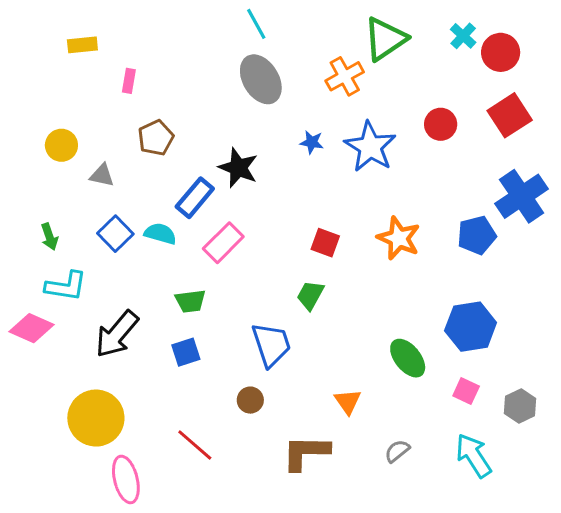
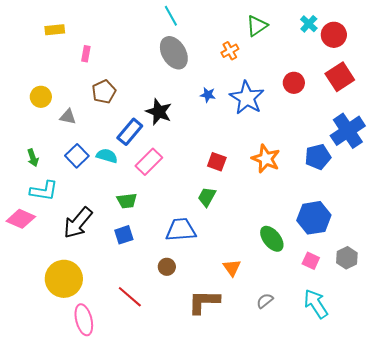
green triangle: (385, 39) -> (257, 26), size x0.7
orange cross: (345, 76) -> (230, 51), size x0.7
blue trapezoid: (271, 345) -> (181, 230), turned -76
gray hexagon: (520, 406) -> (347, 258), moved

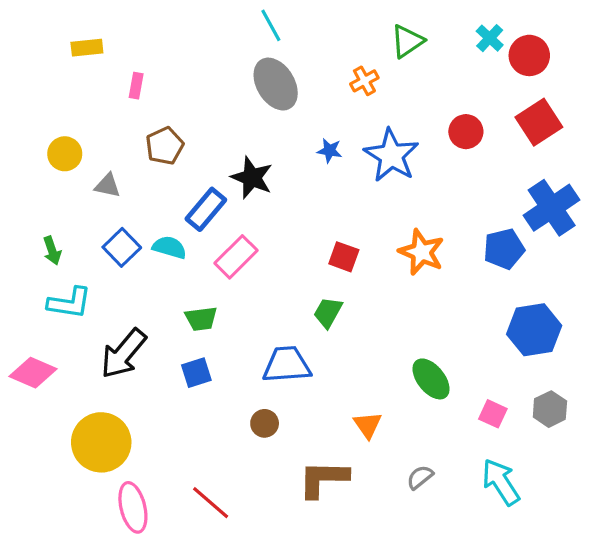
blue hexagon: (314, 218) -> (534, 330), moved
pink diamond: (21, 219) -> (33, 373), moved
red line: (130, 297) -> (211, 503), moved

